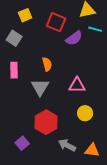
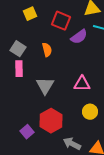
gray square: (14, 38) -> (18, 49), moved
orange semicircle: (47, 64) -> (47, 50), moved
purple square: (22, 143) -> (27, 132), moved

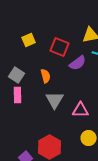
gray triangle: (45, 86) -> (55, 100), moved

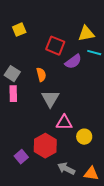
yellow square: (29, 40) -> (19, 30), moved
pink triangle: (81, 110) -> (64, 123), moved

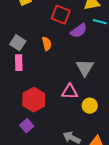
gray triangle: (50, 99) -> (85, 68), moved
red hexagon: (45, 146) -> (34, 100), moved

